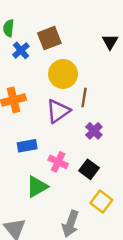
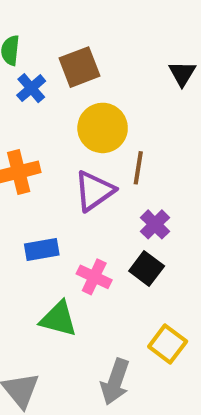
black square: (89, 169) -> (147, 268), moved
green triangle: (37, 187) -> (59, 319), turned 45

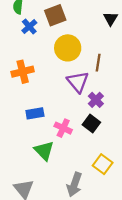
brown line: (138, 168) -> (98, 63), moved
purple triangle: (94, 191) -> (78, 82), moved, turned -35
green triangle: (59, 319) -> (44, 151), turned 30

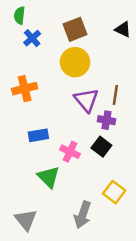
brown square: (55, 15) -> (75, 29), moved
black triangle: (111, 19) -> (123, 29), turned -35
brown line: (98, 63) -> (115, 95), moved
purple cross: (96, 100) -> (107, 120), turned -35

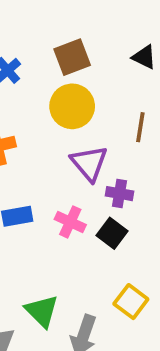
brown line: (115, 95) -> (140, 127), moved
pink cross: (70, 152) -> (70, 222), moved
green triangle: (49, 177) -> (42, 311), moved

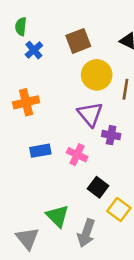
yellow circle: (72, 106) -> (97, 75), moved
black square: (112, 233) -> (98, 187), moved

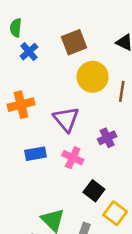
purple triangle: (90, 114) -> (66, 119), moved
purple cross: (111, 135) -> (107, 138), turned -36

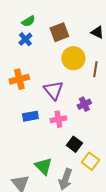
green semicircle: (16, 28) -> (28, 21), moved, turned -128
pink cross: (73, 158) -> (58, 119), turned -35

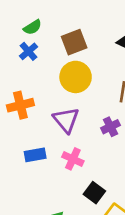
yellow circle: (73, 58) -> (76, 77), moved
purple cross: (84, 104) -> (110, 127), moved
pink cross: (58, 119) -> (73, 159), turned 35

